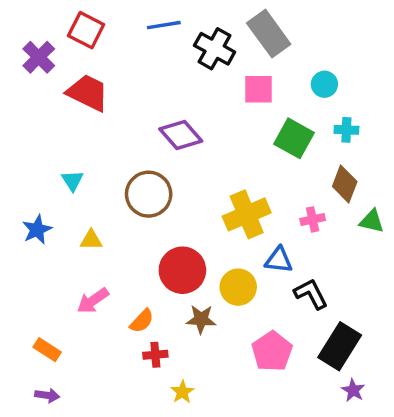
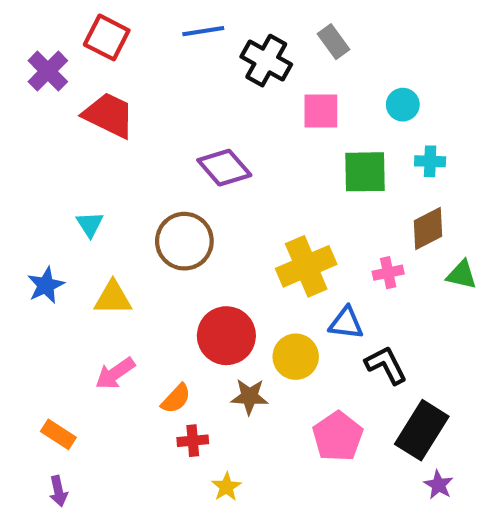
gray rectangle: (269, 34) -> (333, 42), size x0.6
green square: (294, 138) -> (365, 172), turned -30
brown diamond: (345, 184) -> (428, 229), turned 42
yellow triangle: (91, 240) -> (113, 298), size x1.4
purple arrow: (47, 395) -> (58, 491), turned 70

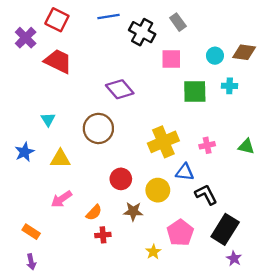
brown diamond: (428, 229) -> (244, 52), moved, turned 35
red circle: (226, 336) -> (121, 179), size x0.7
yellow star: (226, 487) -> (153, 252), moved

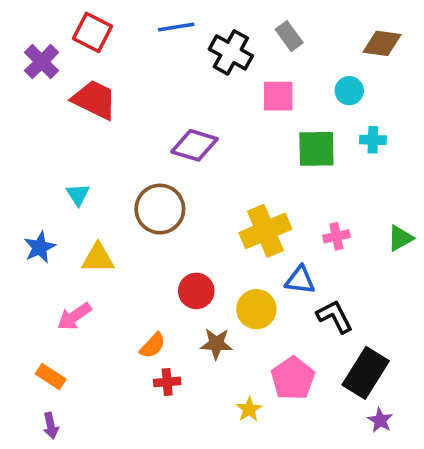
brown diamond: (244, 52) -> (382, 43), moved
purple diamond: (120, 89) -> (194, 145), turned -32
green triangle: (246, 146) -> (400, 238), turned -42
pink arrow: (61, 199) -> (74, 316), moved

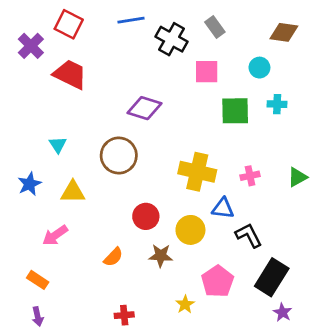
yellow cross: (265, 231) -> (197, 172), turned 36
red cross: (167, 382) -> (124, 315), moved

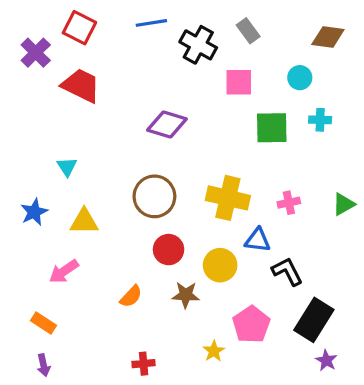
brown circle: (119, 155) -> (154, 196), moved

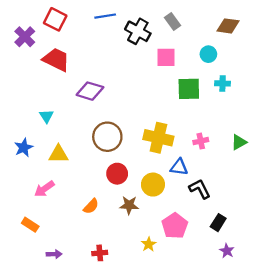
purple diamond: (167, 125) -> (90, 91), moved
black rectangle: (314, 320) -> (218, 223), size x0.6
purple arrow: (44, 365) -> (54, 254), moved, turned -80

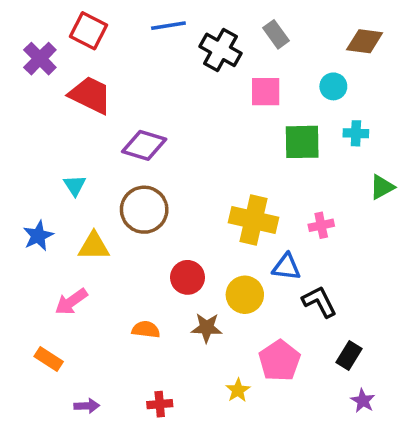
brown circle: (107, 137) -> (144, 210), moved
green triangle: (239, 142) -> (382, 187), moved
orange semicircle: (91, 206) -> (146, 329), turned -126

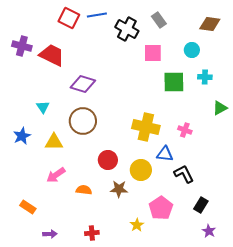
red square: (89, 31) -> (69, 18), moved
purple cross: (40, 59) -> (22, 46), moved, turned -30
pink cross: (321, 225) -> (185, 130), turned 32
pink arrow: (71, 302) -> (56, 175), moved

